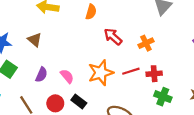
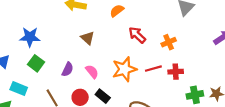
orange semicircle: (91, 12) -> (117, 11), turned -144
brown triangle: (35, 40) -> (88, 38), moved
green cross: (163, 97) -> (195, 95), moved, turned -35

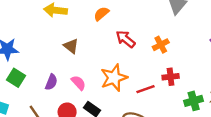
red line: (153, 69) -> (145, 89), moved

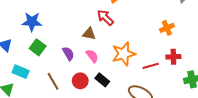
red arrow: (125, 39) -> (105, 18), moved
brown triangle: (71, 46) -> (89, 34), moved, turned -32
purple semicircle: (51, 82) -> (68, 54), turned -56

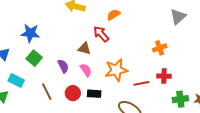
black rectangle: (102, 80) -> (94, 94), turned -40

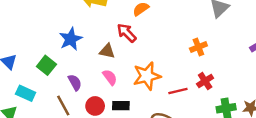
blue star: (30, 33) -> (71, 39), moved, turned -30
purple semicircle: (63, 66) -> (75, 82), moved
red cross: (164, 76) -> (205, 81), turned -32

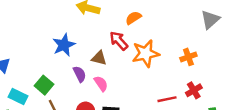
green square: (46, 65) -> (44, 85), moved
orange star: (147, 76) -> (146, 54), moved
purple semicircle: (75, 82) -> (80, 74), moved

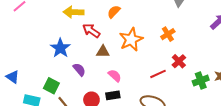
red arrow: (119, 41) -> (91, 31), moved
brown triangle: (99, 58) -> (103, 52), moved
pink semicircle: (101, 84) -> (115, 76), moved

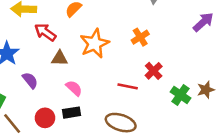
red line: (158, 74) -> (128, 86), turned 35
green cross: (201, 81) -> (181, 95), turned -35

